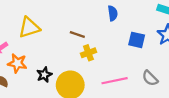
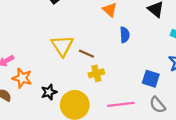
yellow triangle: (29, 27) -> (62, 46), moved, turned -50
blue square: (137, 40) -> (151, 79), moved

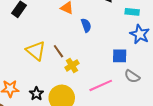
brown line: (86, 54) -> (58, 51), turned 48

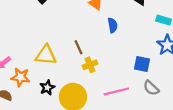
yellow triangle: (36, 51) -> (46, 55), moved, turned -45

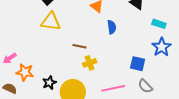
brown line: (78, 47) -> (79, 46), turned -56
yellow triangle: (46, 55) -> (51, 22), moved

